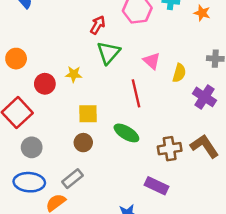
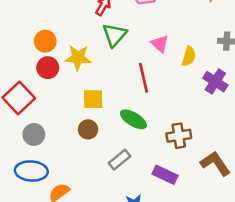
orange circle: (16, 59) -> (45, 41), moved
yellow star: (74, 74) -> (78, 58), size x1.5
brown L-shape: (204, 146) -> (215, 163), moved
gray rectangle: (72, 179) -> (120, 160), moved

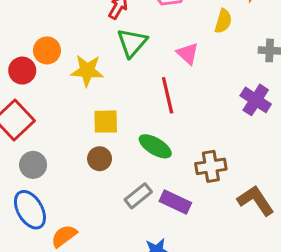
yellow semicircle: (189, 56) -> (223, 21), moved
red circle: (48, 68) -> (22, 71), moved
blue ellipse: (31, 171) -> (30, 210), turned 56
purple rectangle: (165, 175) -> (175, 202), moved

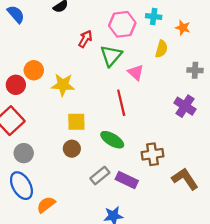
green triangle: (132, 43) -> (111, 56), moved

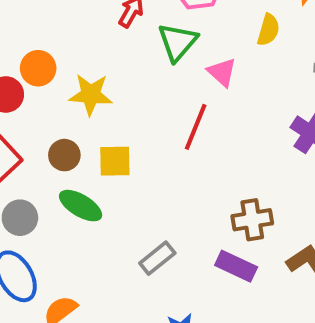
red line: (121, 103) -> (196, 127), turned 35
green ellipse: (112, 140) -> (81, 206), moved
brown circle: (72, 149) -> (64, 155), moved
purple rectangle: (127, 180) -> (236, 266), moved

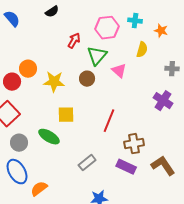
red line: (196, 127) -> (109, 121), moved
brown circle: (64, 155) -> (87, 79), moved

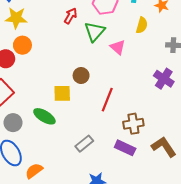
brown circle: (87, 79) -> (81, 76), moved
yellow star: (54, 82) -> (16, 18), moved

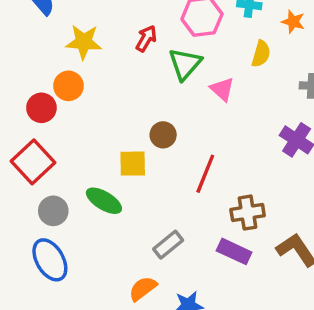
yellow star: (16, 18) -> (84, 42), moved
orange semicircle: (34, 171) -> (143, 289), moved

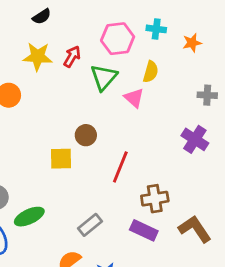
orange star: (293, 22) -> (192, 43), turned -30
yellow star: (84, 42) -> (38, 57), moved
yellow semicircle: (261, 54) -> (151, 72), moved
green ellipse: (104, 201) -> (29, 217), moved, turned -56

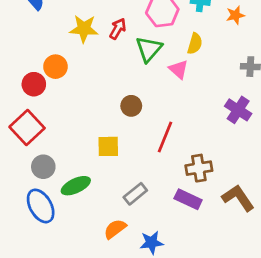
yellow square: (61, 159) -> (108, 146), moved

